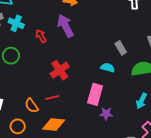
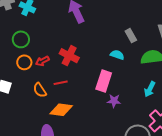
red arrow: (41, 36) -> (42, 61), moved, turned -88
red cross: (60, 70) -> (69, 56), turned -30
orange circle: (18, 126) -> (24, 62), moved

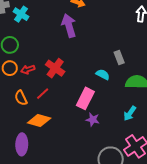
red line: (61, 83) -> (43, 94), turned -40

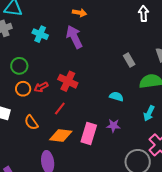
cyan cross: (21, 14) -> (40, 34), moved
cyan semicircle: (103, 74) -> (116, 96), moved
orange semicircle: (21, 98) -> (31, 122), moved
pink rectangle: (85, 98) -> (89, 133), moved

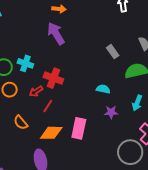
cyan cross: (40, 34) -> (25, 63), moved
red arrow: (41, 87) -> (36, 91), moved
purple star: (113, 126) -> (111, 112), moved

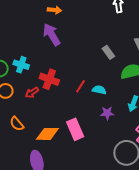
red line: (48, 106) -> (81, 86), moved
pink rectangle: (79, 128) -> (75, 129), turned -35

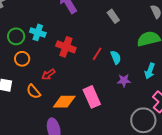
gray rectangle: (108, 52) -> (113, 16), moved
cyan semicircle: (99, 90) -> (116, 57), turned 56
red arrow: (32, 93) -> (48, 74), moved

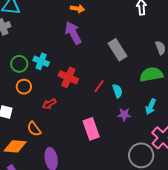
gray rectangle: (113, 16) -> (118, 50), size x1.5
orange semicircle: (34, 92) -> (34, 129), moved
orange diamond: (64, 102) -> (15, 146), moved

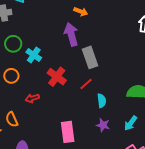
gray rectangle: (118, 50) -> (90, 57), moved
green circle: (19, 64) -> (13, 44), moved
red line: (99, 86) -> (86, 84), moved

